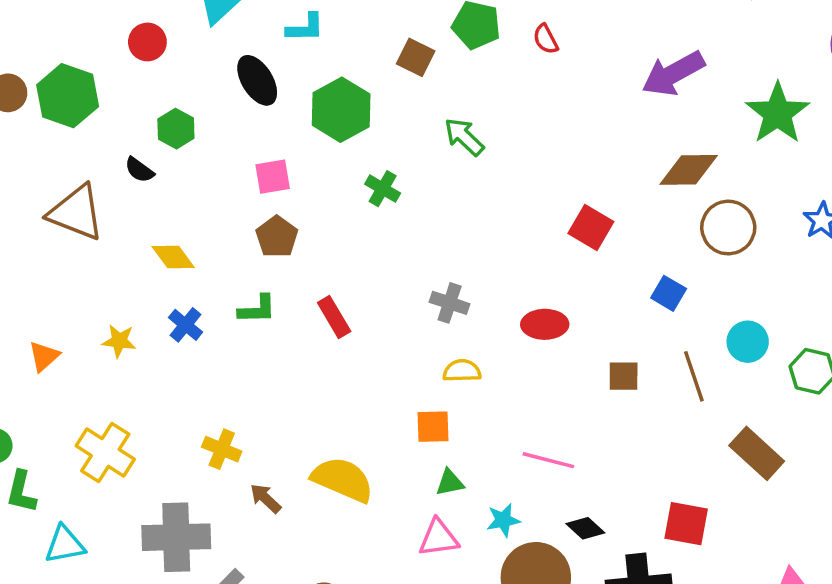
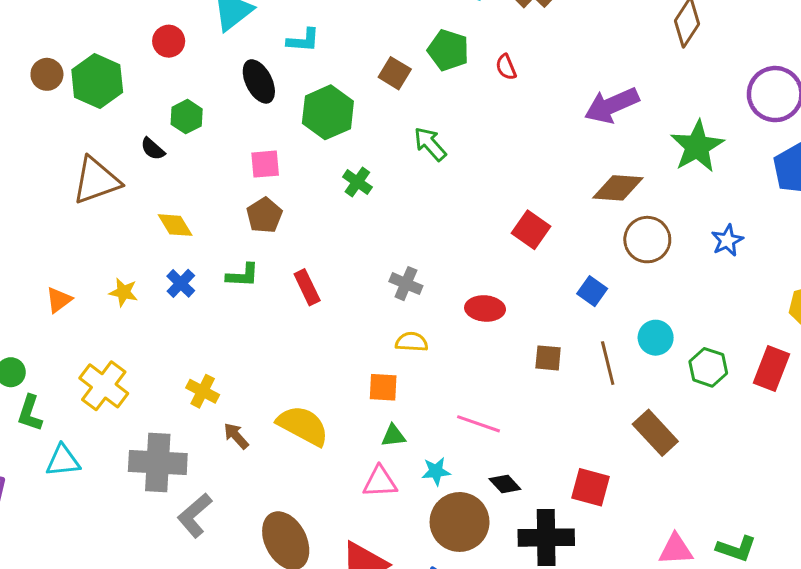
brown triangle: (76, 213) -> (96, 181), turned -46

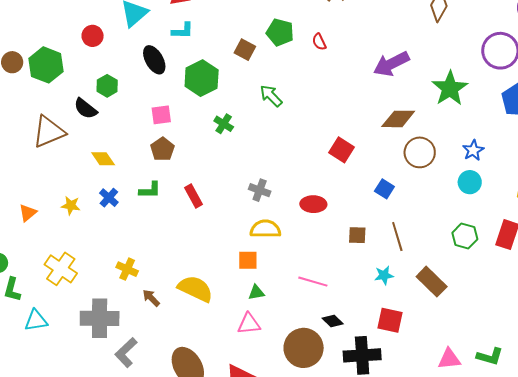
black semicircle: (153, 149) -> (85, 109), size x1.4
cyan circle: (656, 338) -> (470, 182), moved
yellow semicircle: (412, 342) -> (265, 229), size x1.4
cyan star: (436, 471) -> (384, 275), moved

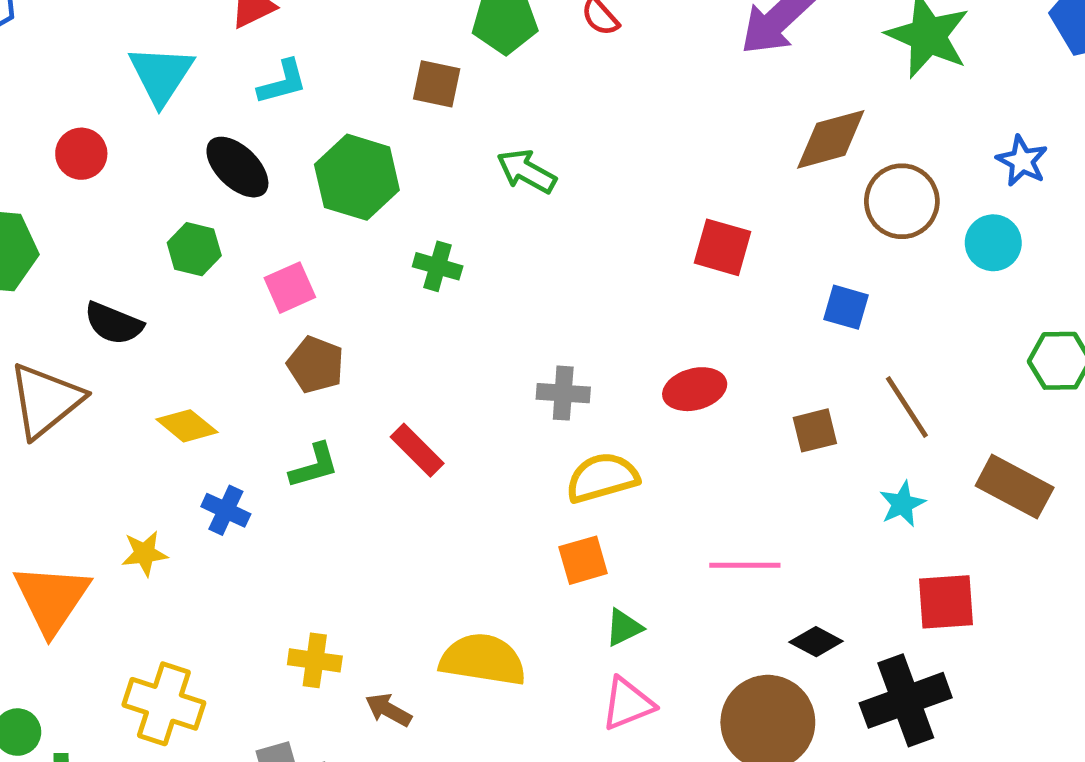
green hexagon: (107, 86) -> (194, 249), moved
cyan circle: (470, 182) -> (993, 243), moved
orange triangle: (28, 213) -> (52, 599), size x1.8

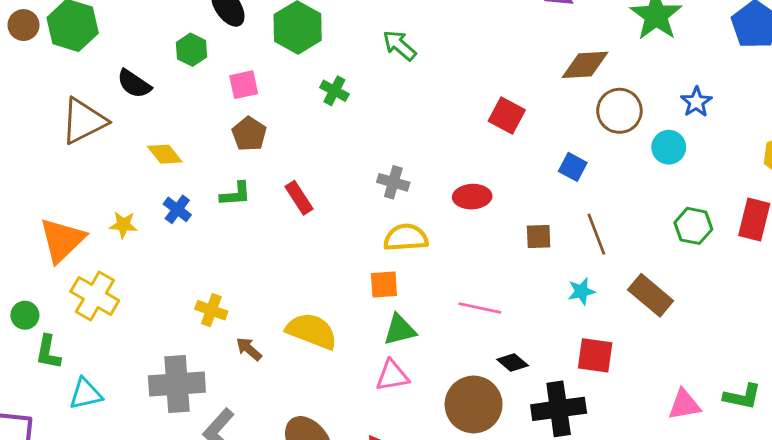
green triangle: (624, 628) -> (400, 330), size x1.4
yellow cross: (164, 704) -> (95, 296), moved

